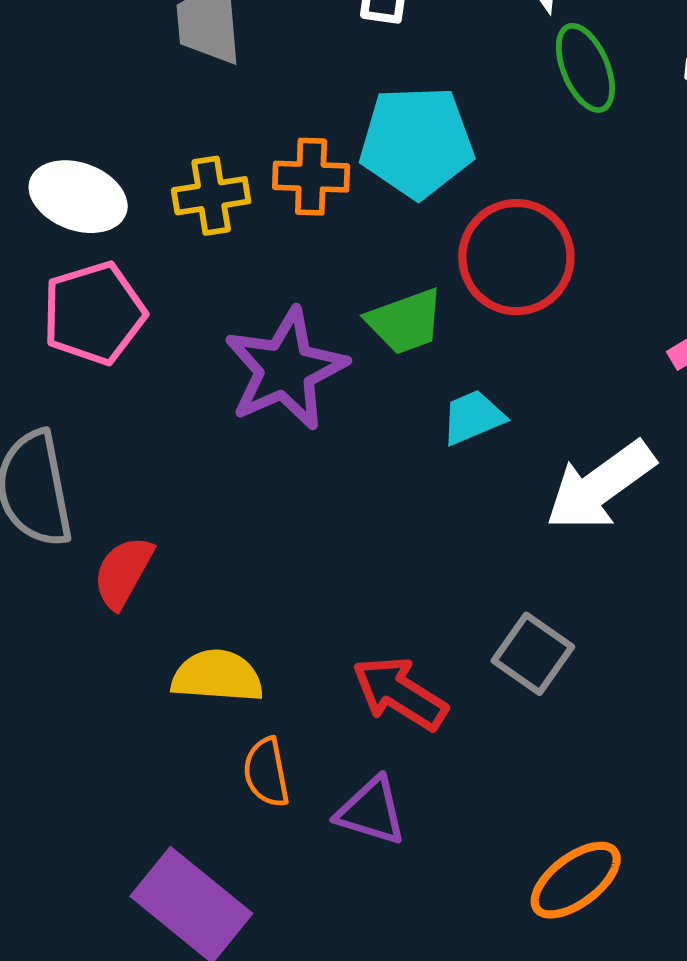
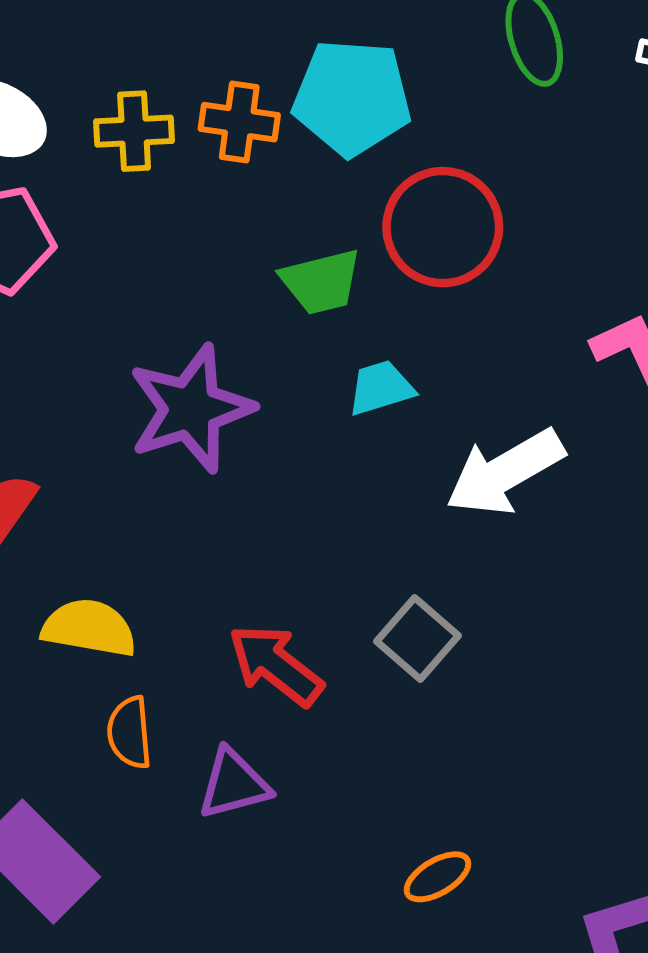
purple star: (286, 369) -> (191, 409), moved
purple triangle: (371, 811) -> (234, 784), turned -38
orange ellipse: (576, 880) -> (437, 877), size x0.7

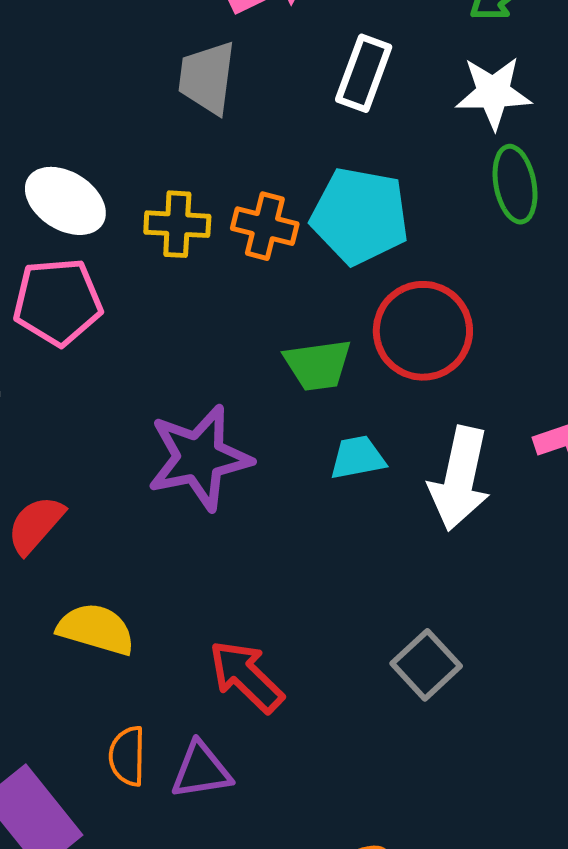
white arrow: (505, 472) -> (460, 479), moved, turned -54
gray square: (417, 639) -> (426, 665), moved
orange semicircle: (130, 733) -> (127, 756), moved

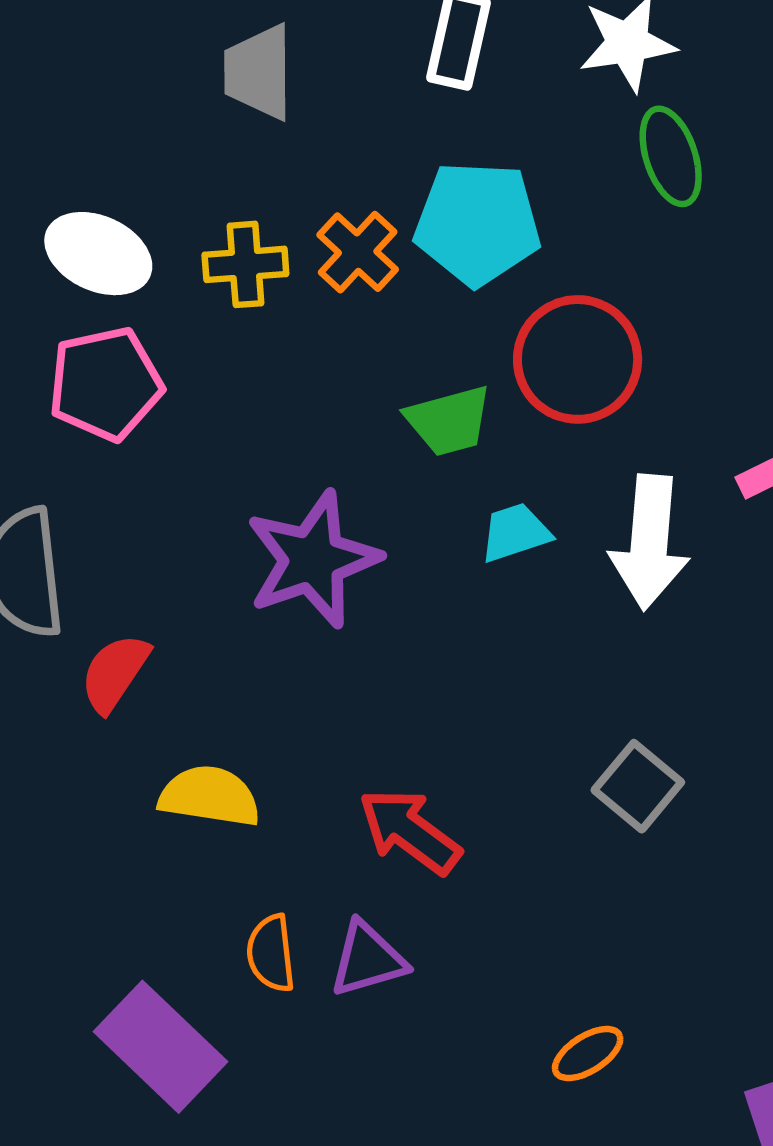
orange cross: (265, 226) -> (358, 252), turned 36

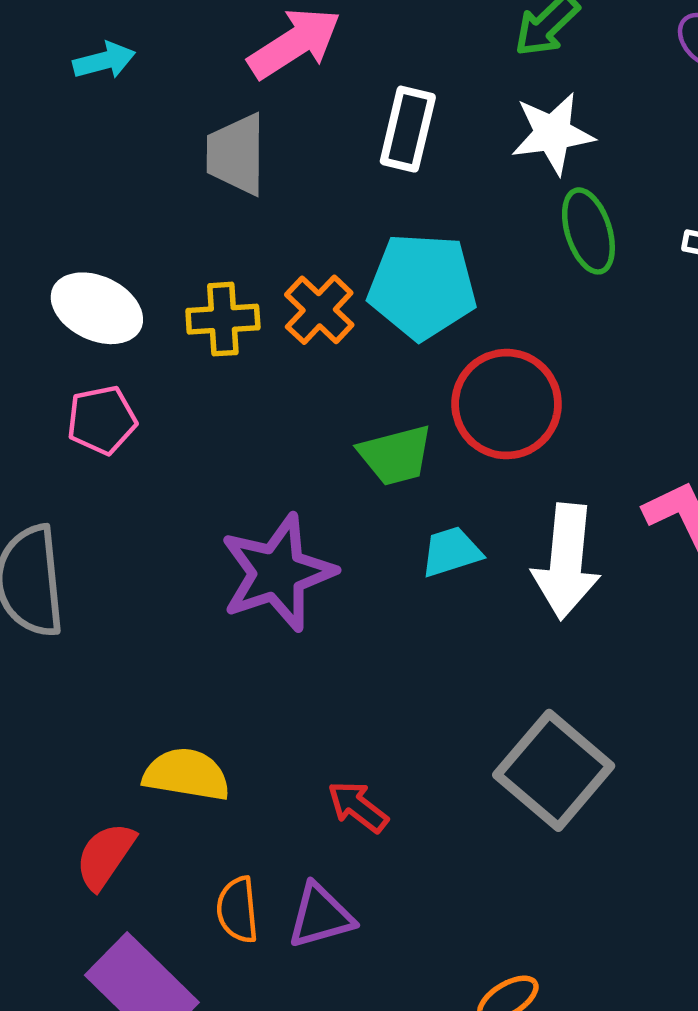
pink pentagon: (105, 384) -> (102, 420), size x0.7
red semicircle: (115, 673) -> (105, 856), moved
gray square: (638, 786) -> (554, 770), size x1.5
red arrow: (410, 831) -> (358, 807), size x0.7

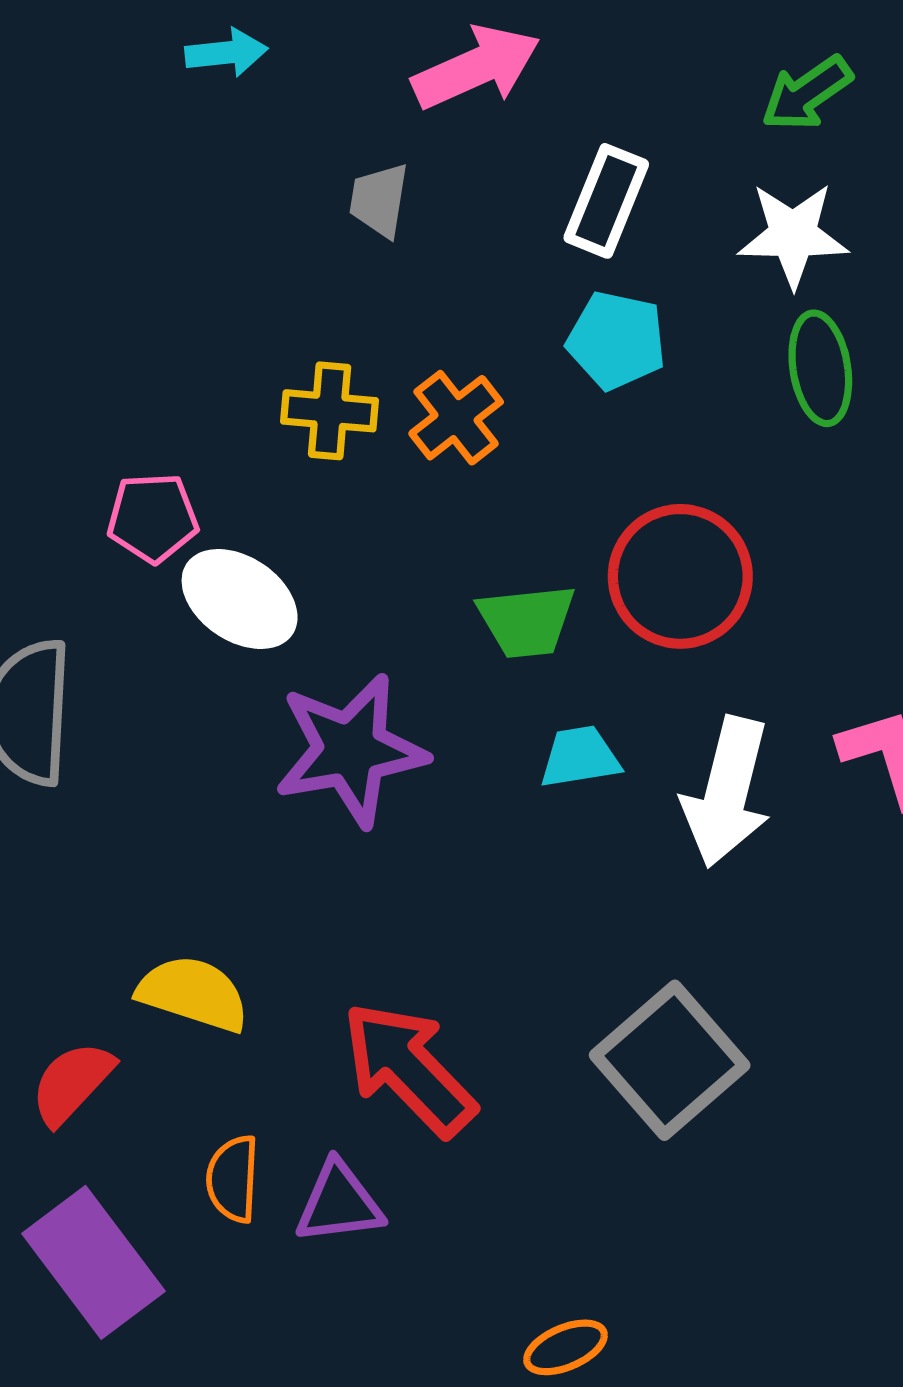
gray trapezoid: (236, 154) -> (379, 200), size x0.7
cyan pentagon: (422, 286) -> (616, 340), moved, size x0.7
white ellipse: (97, 308) -> (240, 599), moved
red arrow: (358, 807) -> (409, 1069), size x1.8

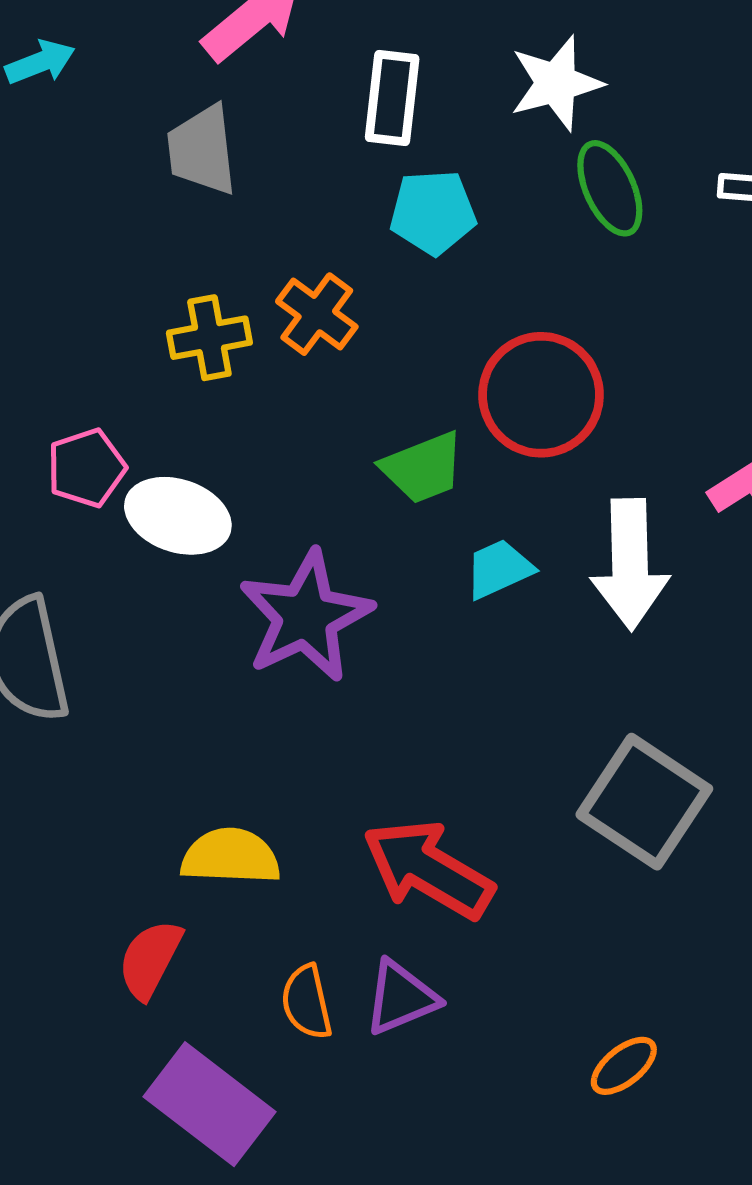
gray trapezoid: (379, 200) -> (202, 150), size x1.4

